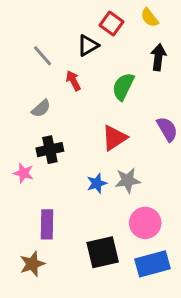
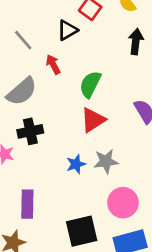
green semicircle: (123, 87) -> (90, 84), moved
gray semicircle: (41, 109) -> (22, 91), size x1.6

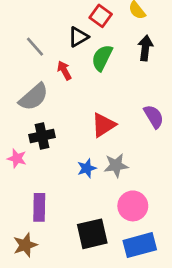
green semicircle: (90, 84) -> (102, 58), moved

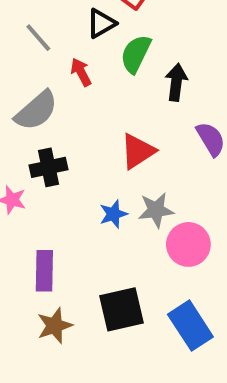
black arrow: (145, 48) -> (176, 82), moved
pink circle: (133, 206) -> (188, 244), moved
brown star: (25, 245) -> (55, 326), moved
blue rectangle: (140, 245) -> (190, 326), turned 72

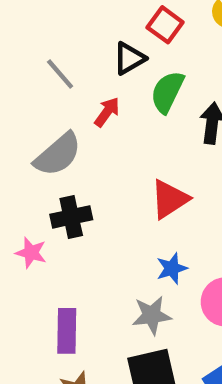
red arrow: (81, 72) -> (107, 112), turned 64
gray star: (156, 210) -> (152, 315), moved
blue star: (113, 214) -> (172, 268), moved

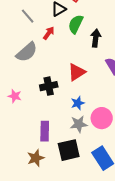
black cross: (71, 217) -> (49, 86), moved
gray star: (152, 315) -> (79, 124), moved
purple rectangle: (67, 331) -> (45, 131), moved

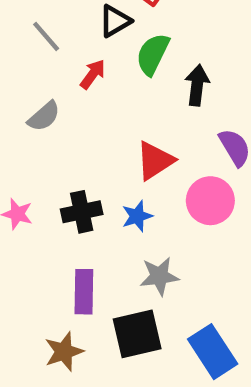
gray semicircle: (27, 52) -> (44, 116), size x0.7
black cross: (49, 86) -> (82, 212), moved
blue star: (78, 103) -> (137, 216), moved
pink circle: (102, 118) -> (210, 201), moved

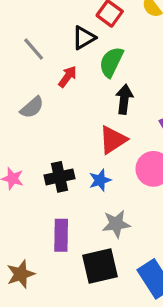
black arrow: (197, 85) -> (124, 99), moved
brown star: (64, 352) -> (21, 274), moved

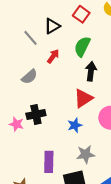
black triangle: (84, 38) -> (52, 26), moved
black cross: (60, 177) -> (36, 114), moved

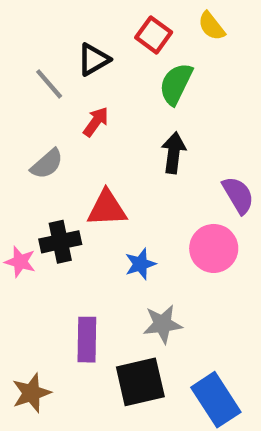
green semicircle: (82, 47) -> (176, 84), moved
red triangle: (83, 98) -> (107, 208), moved, turned 30

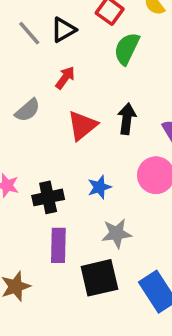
gray line: (49, 84) -> (29, 33), moved
black arrow: (174, 153) -> (127, 119), moved
red triangle: (107, 208) -> (82, 126), moved, turned -36
black cross: (60, 242) -> (48, 197), moved

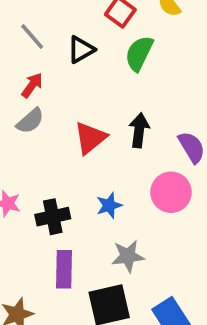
black triangle: (63, 30) -> (81, 50), moved
red arrow: (65, 78) -> (32, 85), moved

